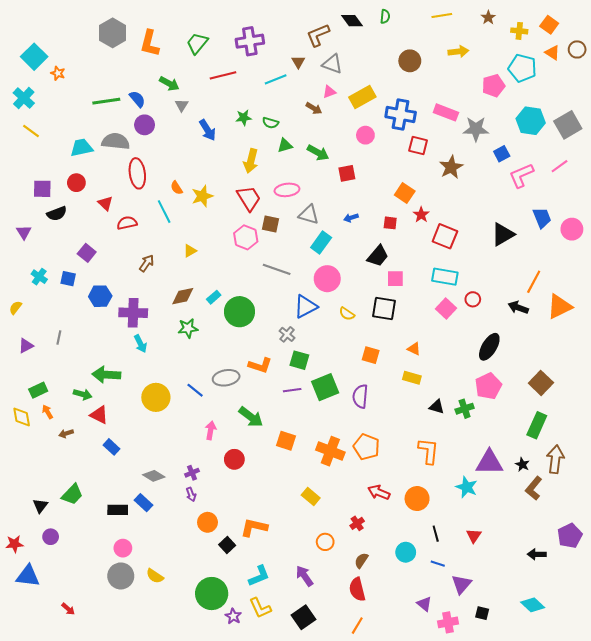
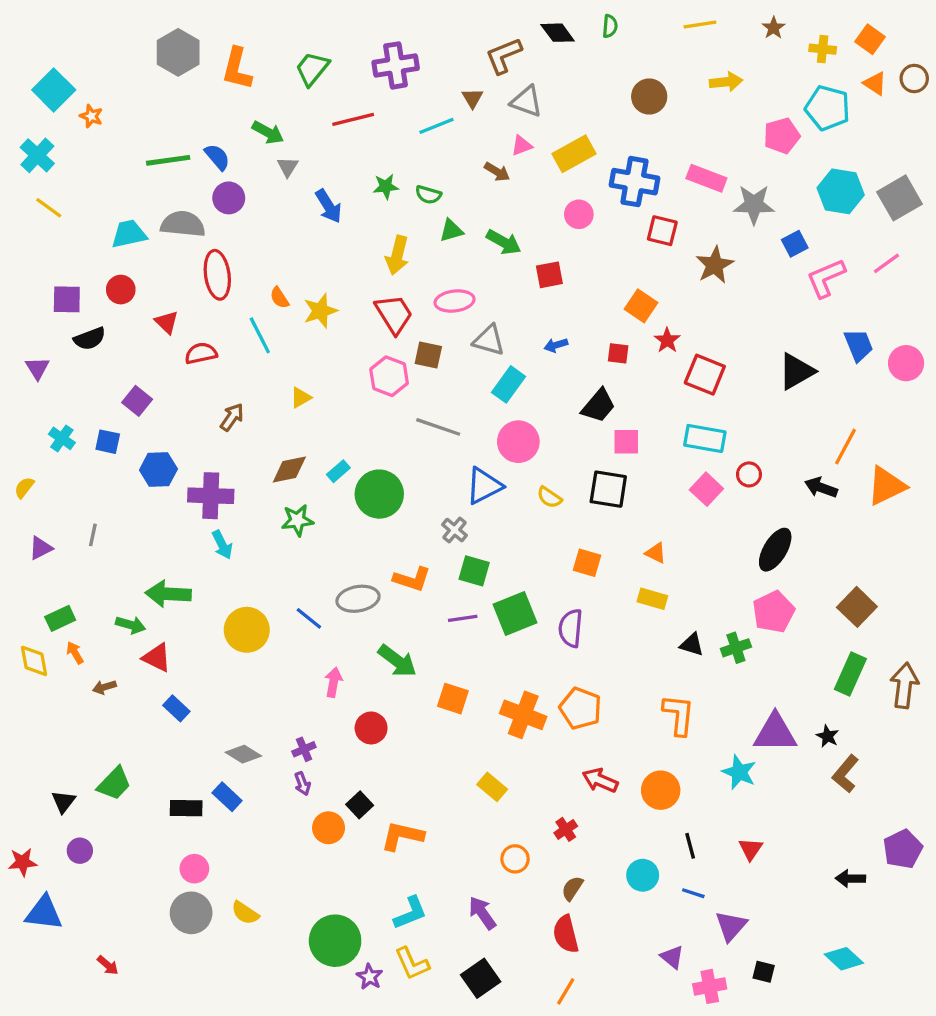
brown arrow: (555, 459) -> (904, 685), moved
black square: (227, 545) -> (360, 805), moved

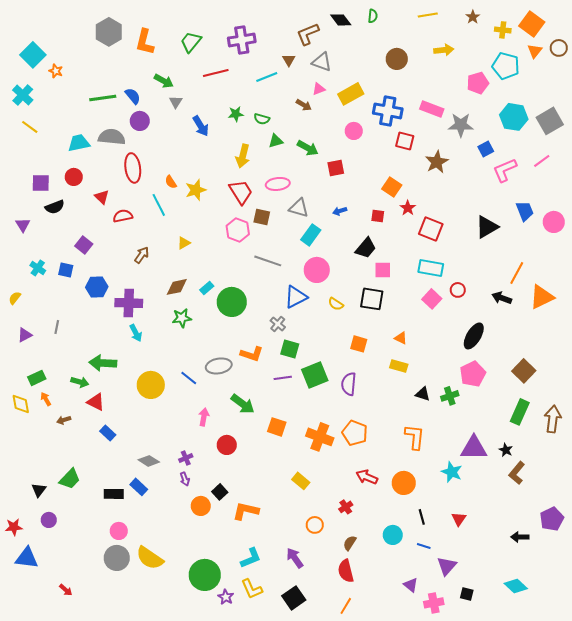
orange square: (870, 39) -> (532, 24), size x1.4
orange triangle: (875, 83) -> (535, 51), turned 35
yellow semicircle: (245, 913) -> (150, 558), size x1.6

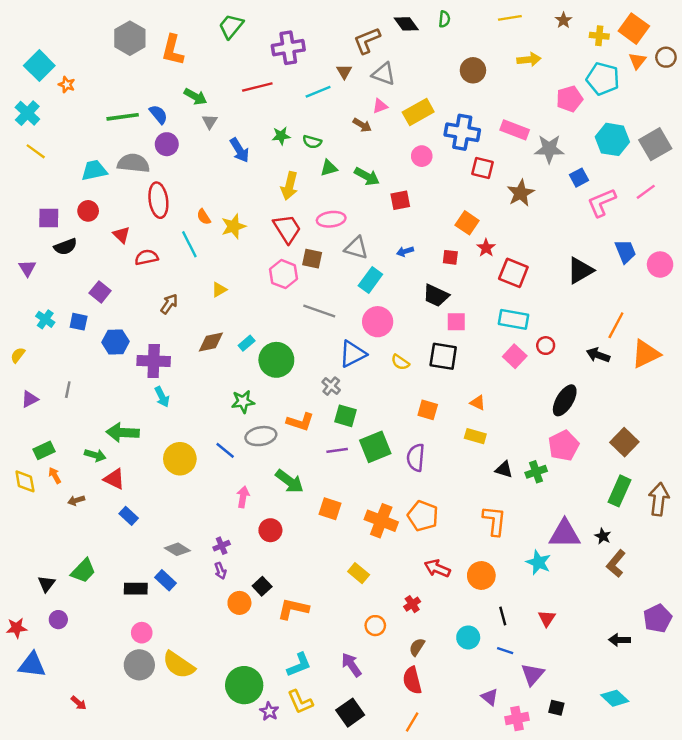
green trapezoid: (191, 42) -> (231, 26), moved
black trapezoid: (366, 248) -> (436, 295), turned 75
green star: (182, 318) -> (243, 402), moved

